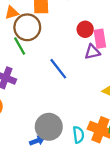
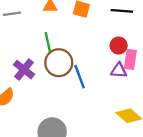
brown circle: (27, 27) -> (59, 63), moved

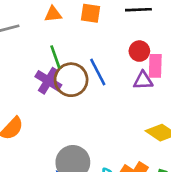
purple cross: (24, 70) -> (48, 81), moved
blue line: (80, 77) -> (98, 72), moved

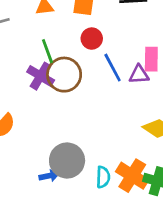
red circle: (139, 51) -> (92, 39), moved
blue line: (98, 72) -> (113, 68), moved

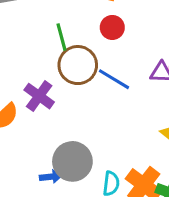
blue line: (113, 68) -> (114, 79), moved, turned -36
purple cross: (41, 76) -> (39, 96), moved

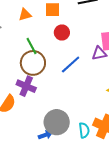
brown circle: (78, 65) -> (33, 63), moved
blue line: (114, 79) -> (71, 65), turned -60

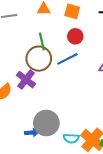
blue line: (71, 65) -> (67, 59), moved
cyan semicircle: (84, 130) -> (71, 138), turned 84

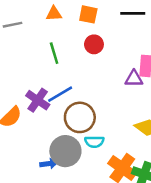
brown circle: (39, 59) -> (80, 117), moved
blue line: (67, 59) -> (60, 94), moved
cyan semicircle: (71, 138) -> (94, 142), moved

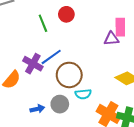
red circle: (94, 44) -> (66, 14), moved
gray circle: (65, 151) -> (60, 104), size x0.7
blue arrow: (49, 164) -> (37, 109), moved

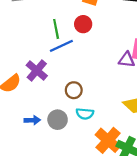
blue line: (51, 57) -> (61, 46), moved
brown circle: (69, 75) -> (74, 90), size x0.6

